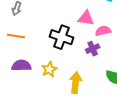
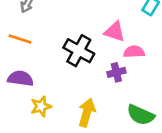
yellow star: (49, 69) -> (41, 106), moved

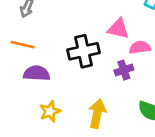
black cross: (79, 51) -> (84, 51), turned -36
purple semicircle: (20, 78) -> (37, 73), moved

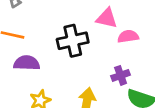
purple cross: (124, 70) -> (121, 75), moved

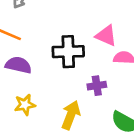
purple cross: (121, 75) -> (97, 86), moved

